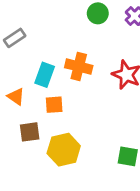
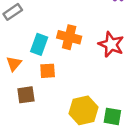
orange triangle: (16, 96) -> (14, 64), turned 35
yellow hexagon: (64, 150) -> (84, 110), moved

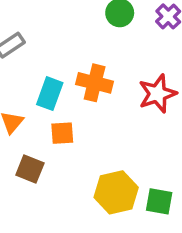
red star: (111, 44) -> (157, 94), turned 30
brown square: (26, 95) -> (30, 169), turned 30

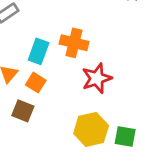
red star: (157, 94) -> (97, 78), moved
orange square: (62, 133) -> (36, 83), moved, turned 36

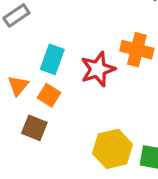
orange cross: (74, 43) -> (137, 50), moved
red star: (97, 78) -> (98, 69), moved

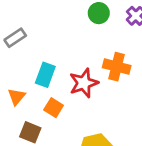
orange square: (49, 95) -> (54, 108), moved

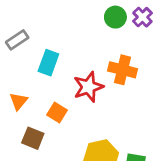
green circle: (99, 13) -> (115, 17), moved
cyan rectangle: (45, 75) -> (48, 63), moved

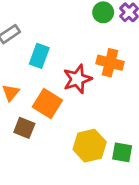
orange square: (57, 113) -> (47, 103), size x1.5

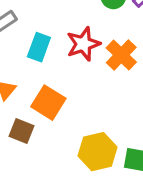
orange cross: (110, 63) -> (121, 55), turned 30
red star: (77, 79) -> (83, 44), moved

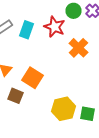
red star: (83, 44) -> (54, 27), moved, turned -30
cyan rectangle: (39, 47) -> (26, 30), moved

